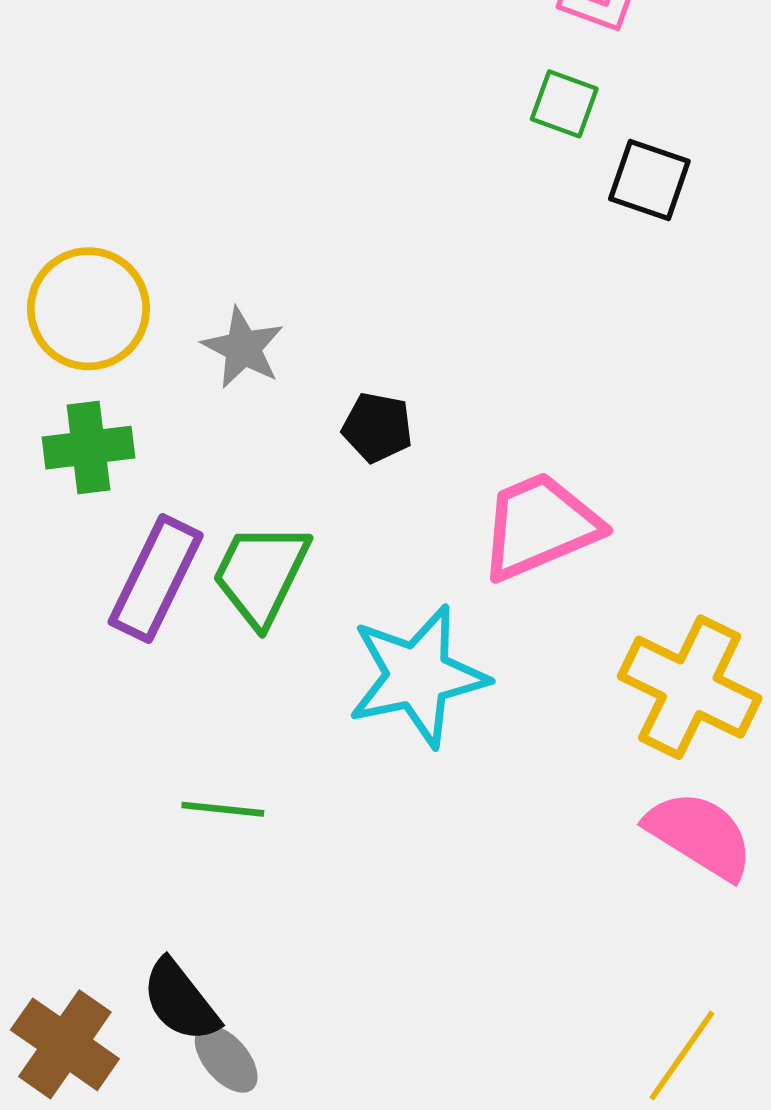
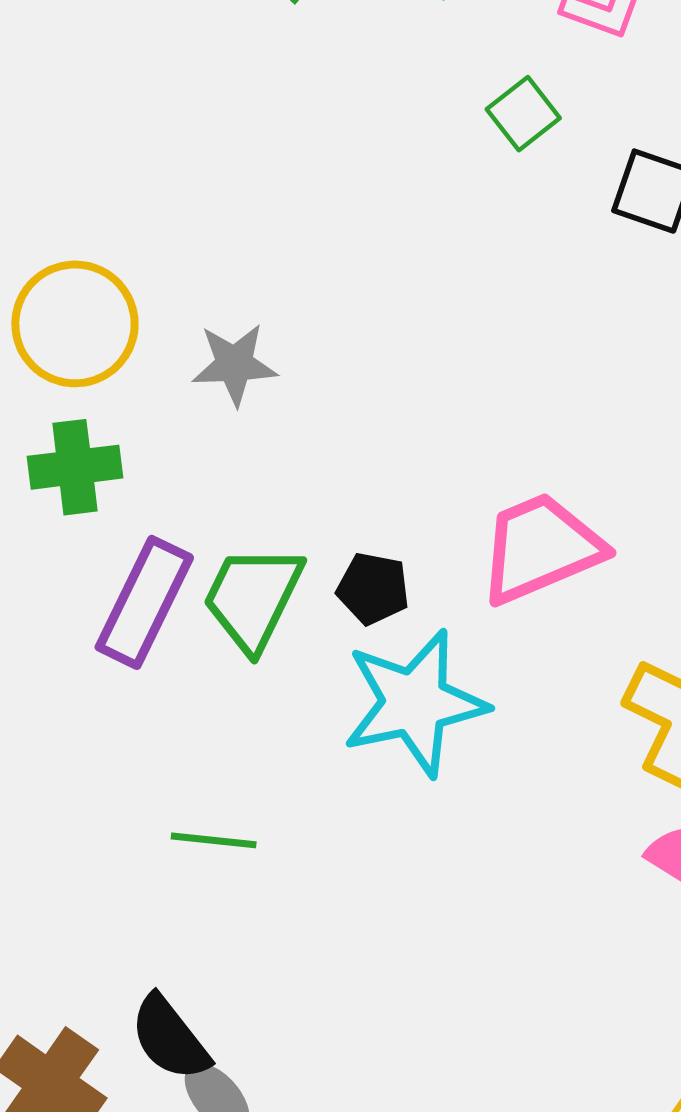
green square: (564, 104) -> (523, 114), moved, turned 32
gray star: (243, 348) -> (234, 364), turned -30
black pentagon: (377, 427) -> (373, 589), moved

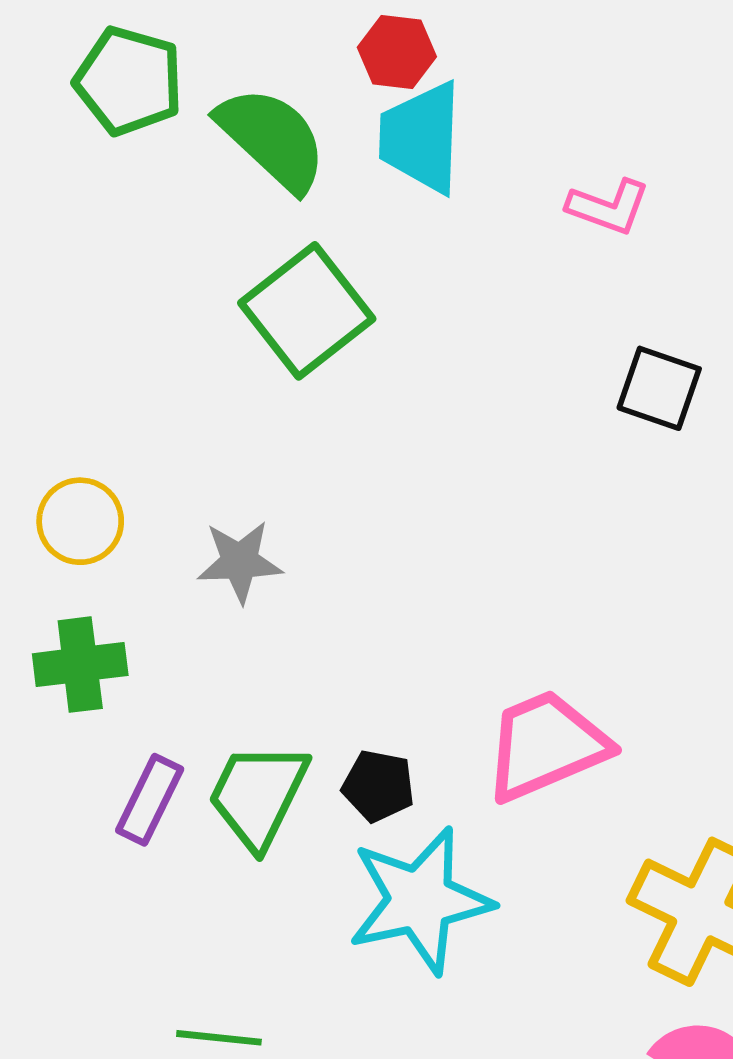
green square: (523, 114) -> (307, 311), moved, size x1.8
yellow circle: (75, 324) -> (80, 521), size x0.7
purple rectangle: (144, 602) -> (150, 800), size x0.7

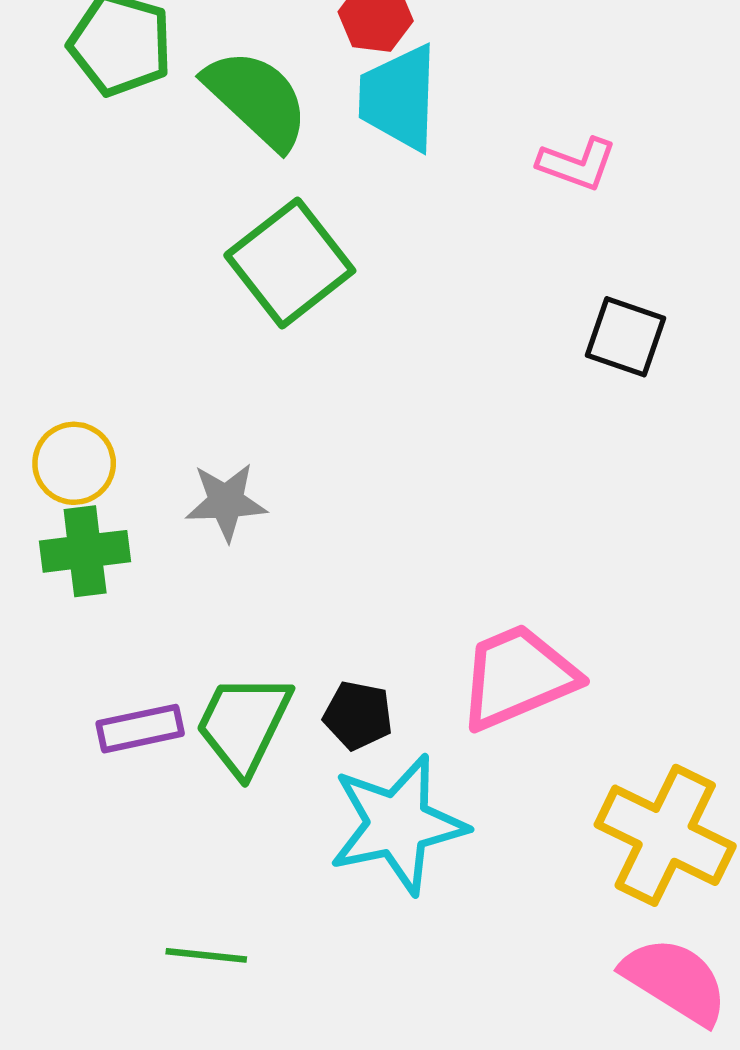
green cross: (80, 665) -> (85, 551), moved
purple rectangle: (150, 800) -> (140, 729), turned 52

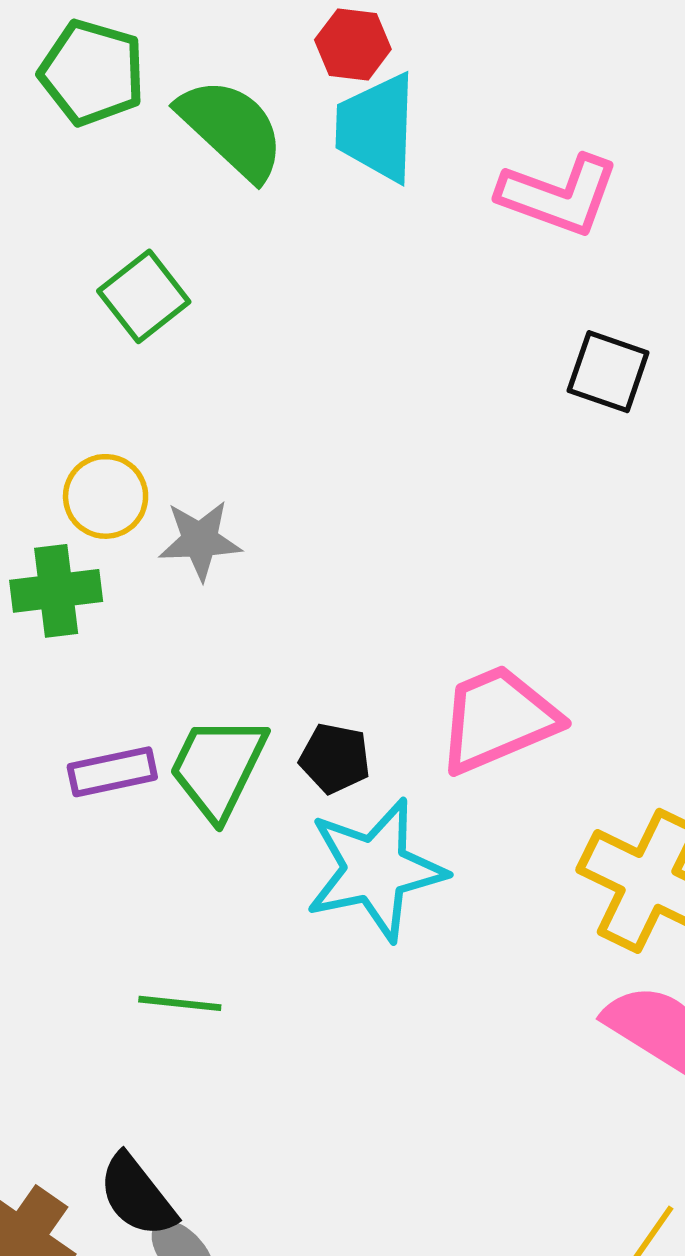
pink L-shape: (577, 164) -> (559, 195), size x1.5
green square: (290, 263) -> (144, 296), moved, size x0.7
yellow circle: (74, 463) -> (106, 496), moved

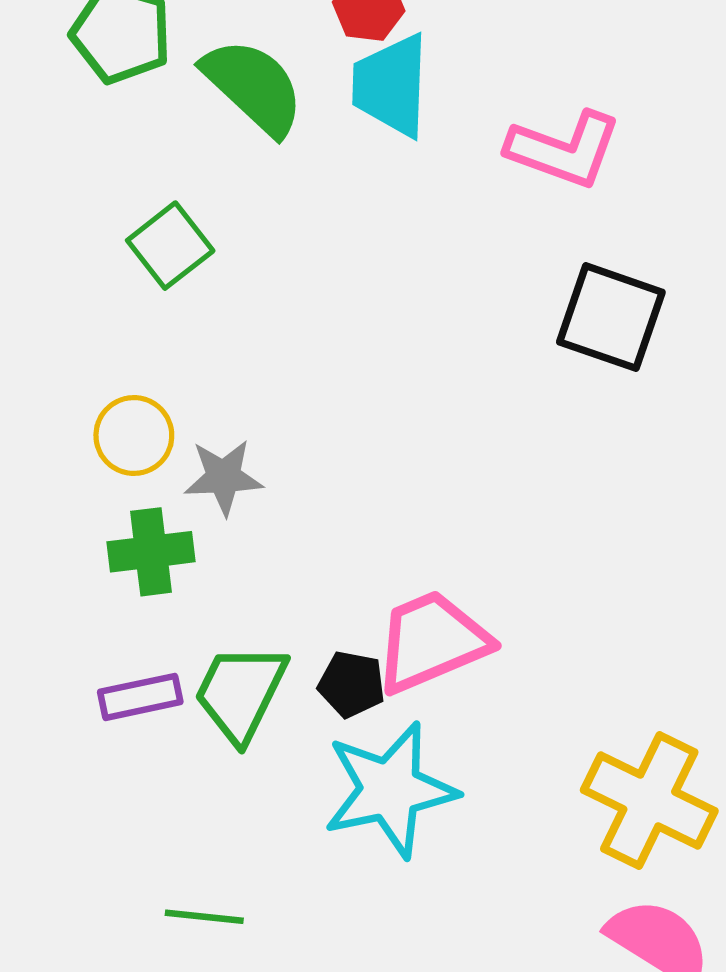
black square: (608, 372) -> (611, 317), size x1.4
green cross: (56, 591) -> (151, 552), moved
pink trapezoid: (498, 719) -> (432, 641), moved

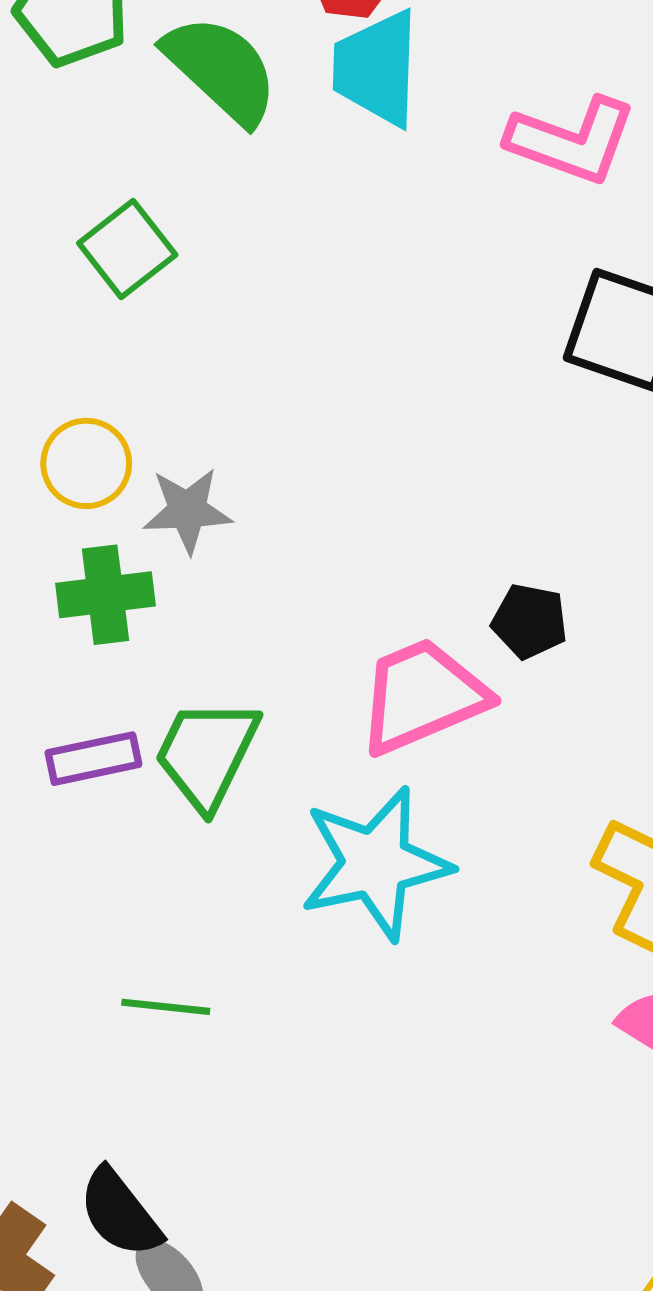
black pentagon: (352, 684) -> (530, 621), moved

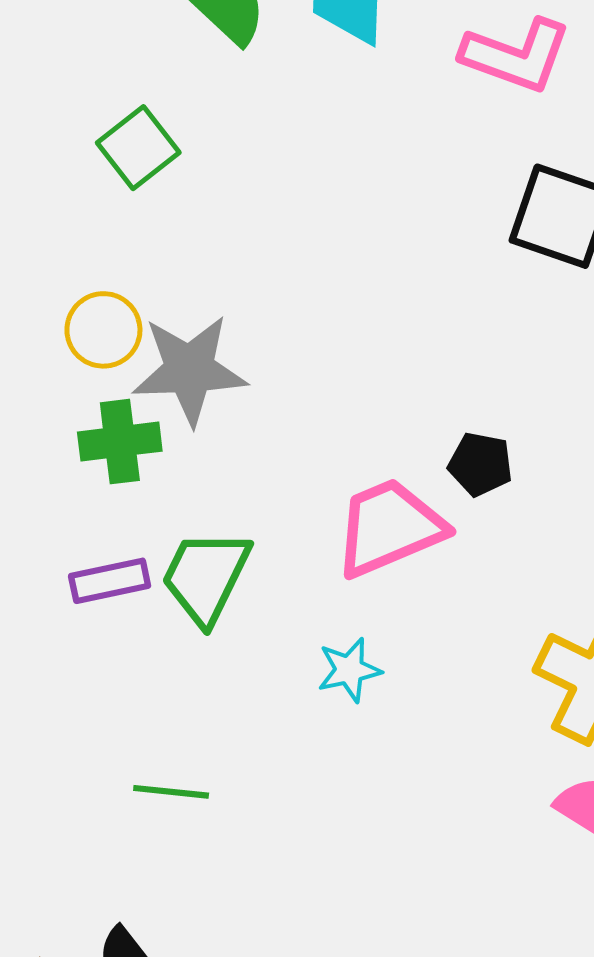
gray star: (187, 510) -> (189, 370), size x1.5
cyan star: (375, 863) -> (349, 670), size x0.5

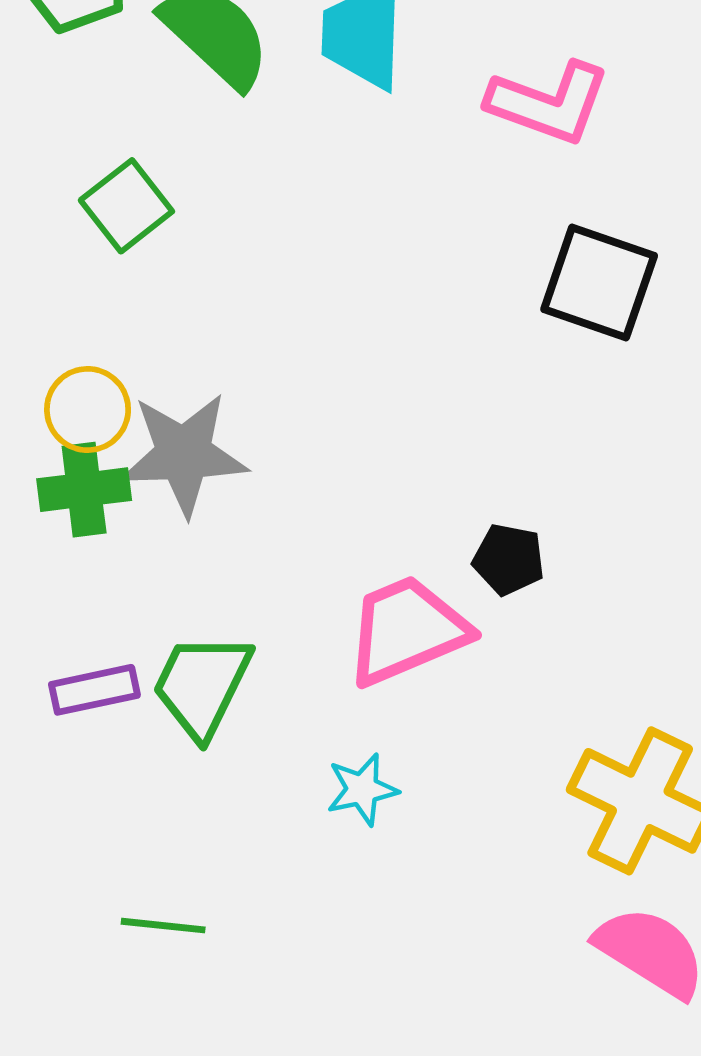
green cross: (120, 442) -> (84, 490), moved

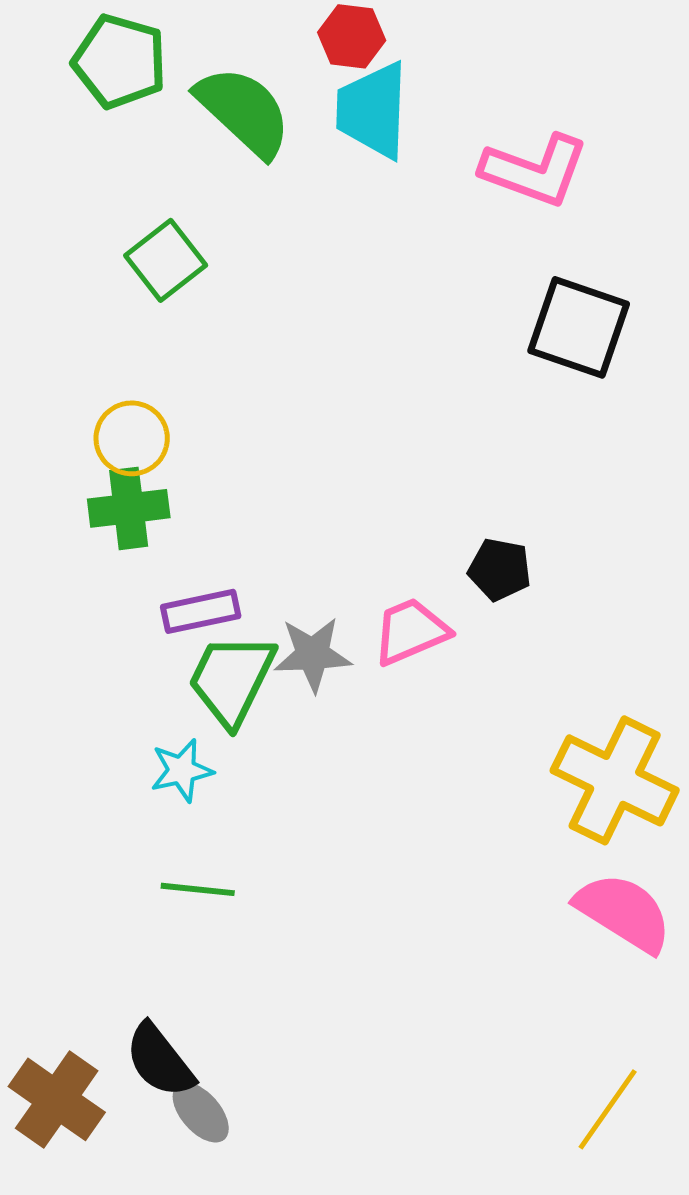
gray star: (184, 454) -> (313, 654), moved, size x0.7
pink trapezoid: (407, 630) -> (411, 631), size x0.7
purple rectangle: (94, 690) -> (201, 611), moved
cyan star: (362, 789) -> (182, 770), moved

